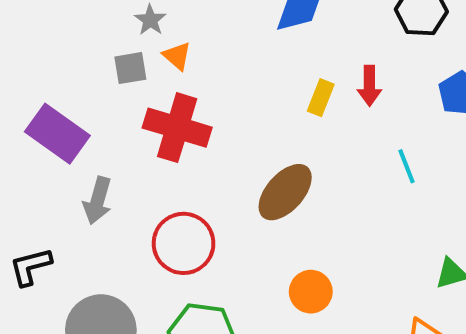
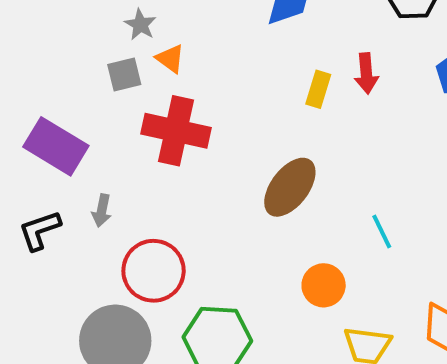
cyan line: (407, 166) -> (382, 232), moved
gray arrow: (98, 201) -> (102, 211), size x0.7
red circle: (184, 243) -> (154, 271), moved
black L-shape: (31, 267) -> (40, 230), moved

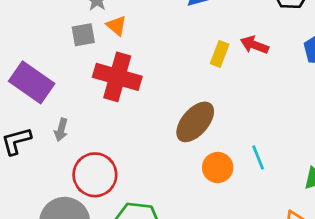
red arrow: (366, 73) -> (254, 45), turned 112
orange circle: (324, 285) -> (218, 168), moved

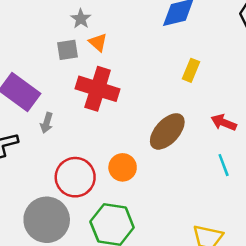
red arrow: (254, 45) -> (224, 122), moved
gray arrow: (61, 130) -> (47, 123), moved
orange circle: (218, 168) -> (123, 167), moved

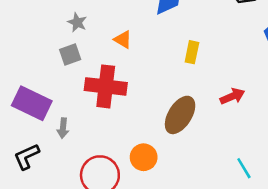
orange triangle: (98, 42) -> (123, 40), moved
red arrow: (224, 122) -> (232, 96), turned 145
cyan line: (224, 165) -> (244, 168), moved

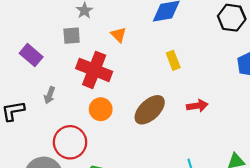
yellow rectangle: (192, 52) -> (173, 60), turned -48
purple rectangle: (32, 103) -> (31, 55), moved, size x0.7
orange circle: (144, 157) -> (101, 109), moved

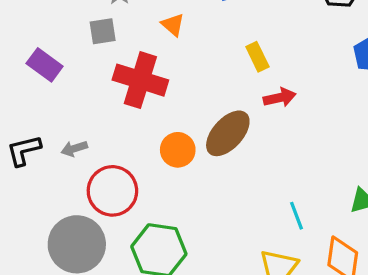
gray arrow: (50, 95) -> (74, 149), moved, turned 56
red arrow: (197, 106) -> (280, 98), moved
orange circle: (101, 109) -> (178, 150), moved

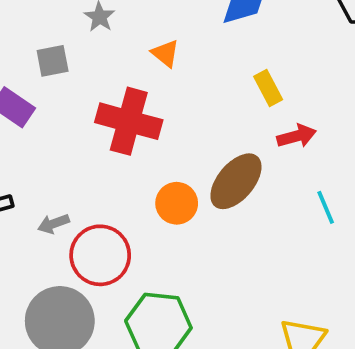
gray square: (103, 31) -> (53, 61), moved
gray arrow: (74, 149) -> (53, 224), moved
cyan line: (296, 216) -> (326, 207), moved

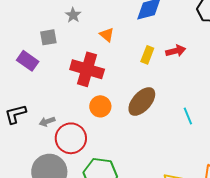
yellow rectangle: (268, 88) -> (147, 55), moved, turned 48
red arrow: (297, 136) -> (176, 51), moved
orange circle: (177, 203) -> (100, 106), moved

